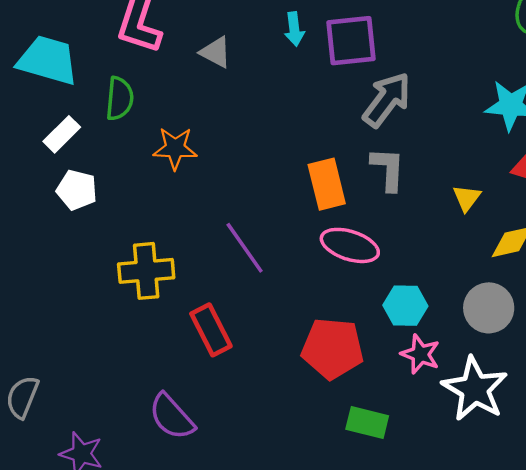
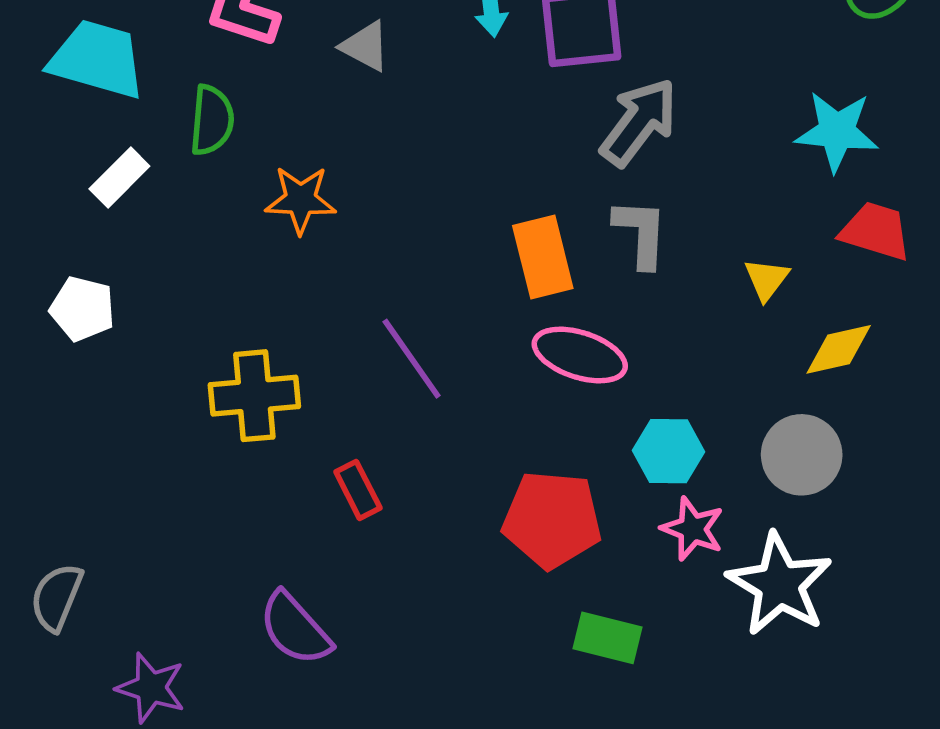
white pentagon: (77, 190) -> (82, 309), moved
red rectangle: (211, 330) -> (358, 490), size x0.7

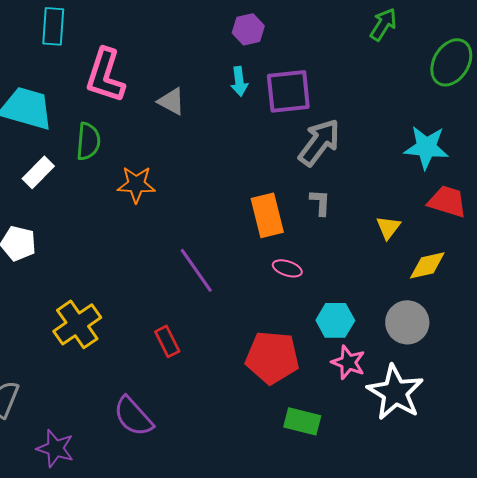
gray L-shape: (641, 233) -> (320, 202), size x0.7
pink ellipse: (580, 355) -> (287, 268), size x0.6
yellow cross: (254, 396) -> (77, 324), moved, turned -30

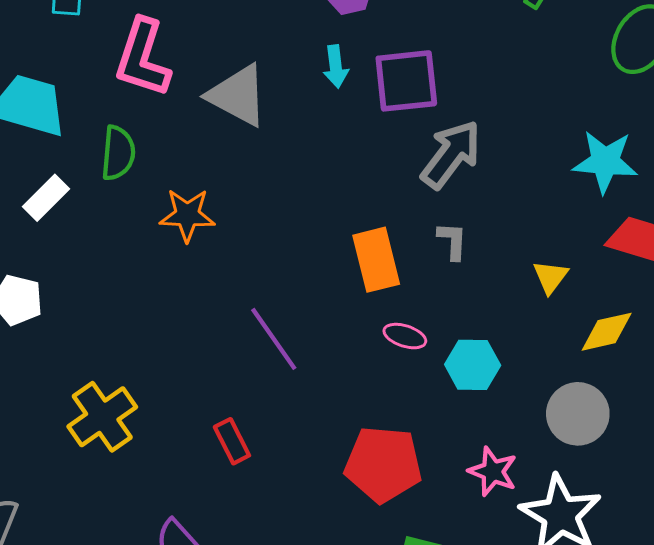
gray triangle: (171, 101) -> (238, 95), size x1.6
cyan hexagon: (335, 320) -> (473, 365), moved

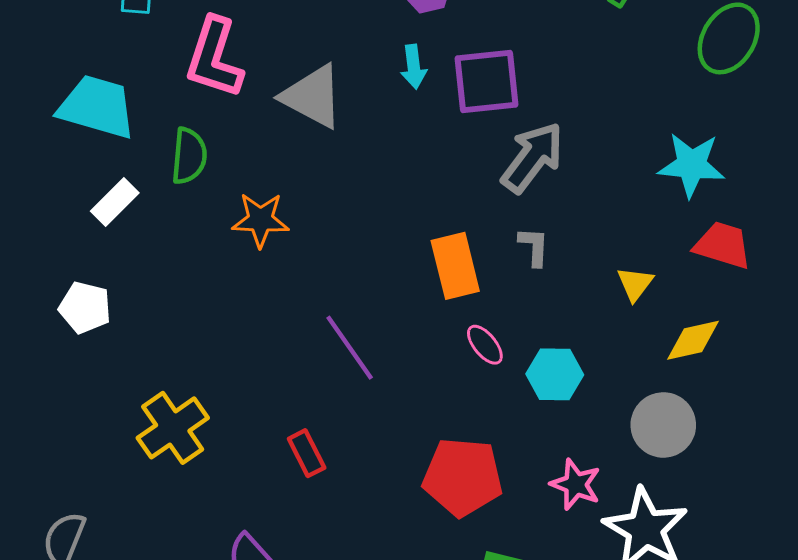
pink ellipse: (405, 336) -> (485, 345), turned 33

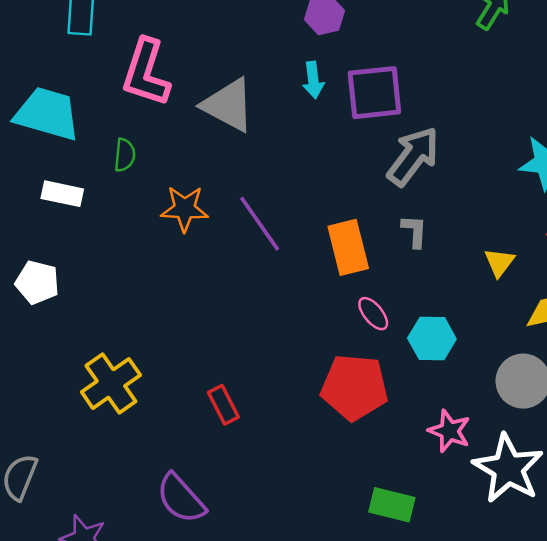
green semicircle: (189, 156) -> (125, 155), size x0.7
white rectangle: (115, 202) -> (62, 194), turned 57
purple line: (350, 348) -> (260, 224), moved
red pentagon: (463, 477) -> (354, 387), moved

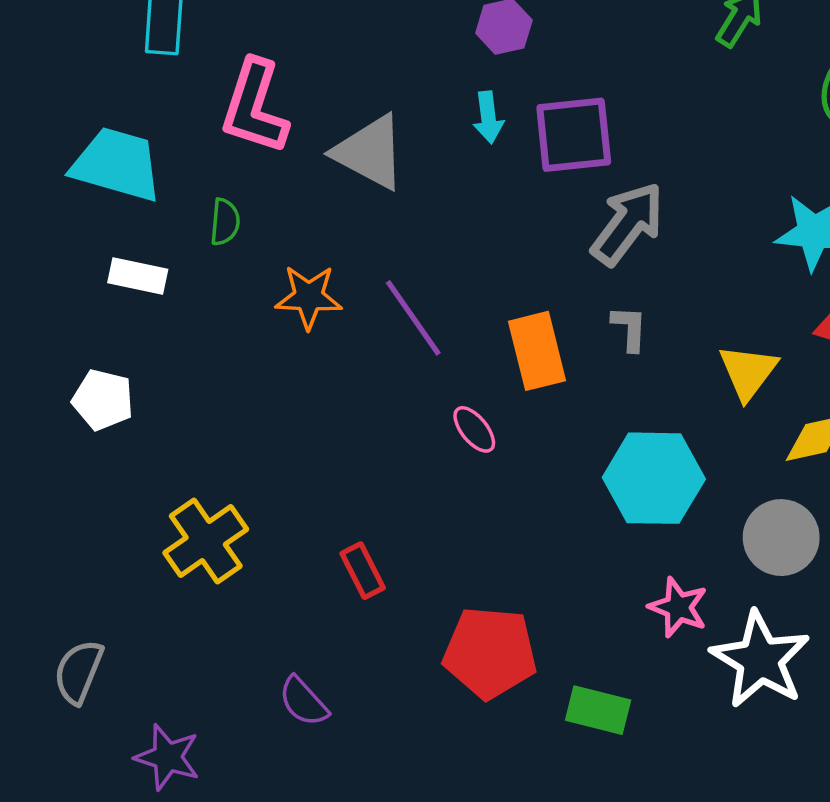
yellow triangle: (499, 262) -> (748, 372), size x1.4
pink ellipse: (373, 314) -> (474, 429), moved
cyan hexagon: (432, 339) -> (654, 478), size x1.5
red pentagon: (354, 387) -> (490, 653), moved
purple semicircle: (181, 498) -> (303, 701), size x0.7

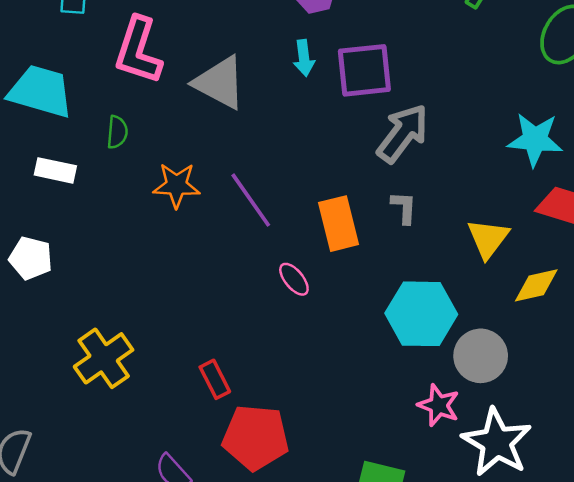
gray circle: (781, 538) -> (481, 356), moved
red pentagon: (490, 653) -> (256, 437), moved

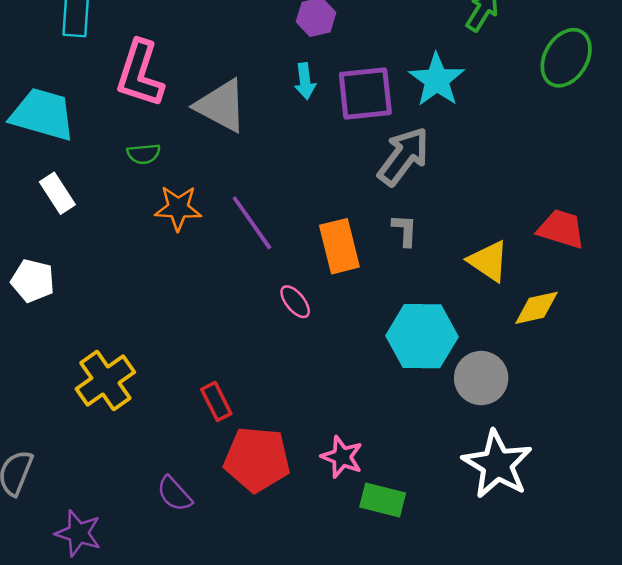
green semicircle: (117, 132) -> (144, 154), moved, turned 80
cyan star: (535, 140) -> (437, 80), moved, turned 30
white rectangle: (55, 170) -> (57, 193), turned 45
yellow triangle: (488, 238) -> (489, 261), turned -33
pink star: (439, 405) -> (342, 457), moved

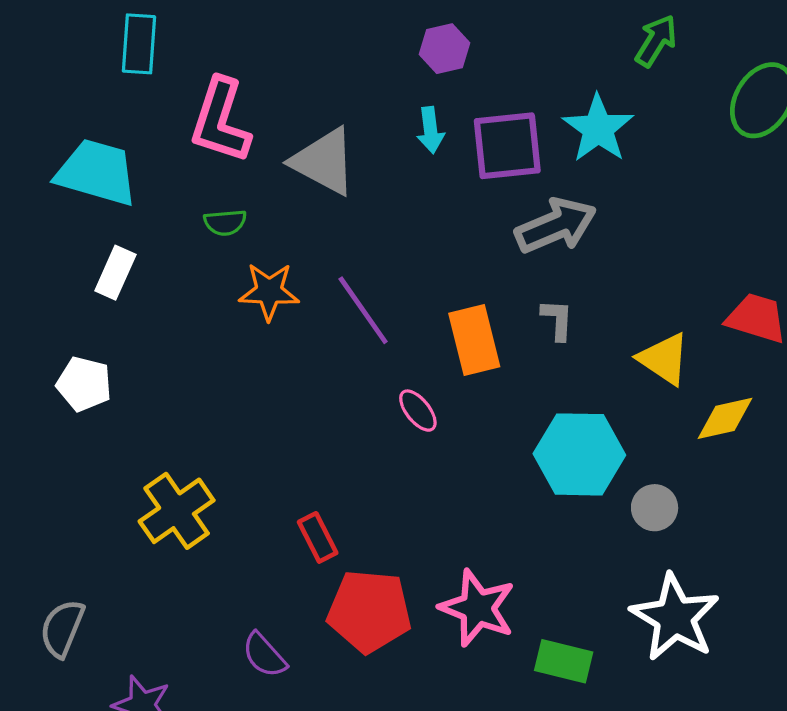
gray arrow: (404, 156) -> (556, 226), turned 30
white rectangle: (57, 193) -> (115, 273), turned 57
gray circle: (481, 378) -> (655, 508), size x0.7
pink star: (342, 457) -> (477, 608), size x1.4
green rectangle: (383, 500) -> (564, 661), moved

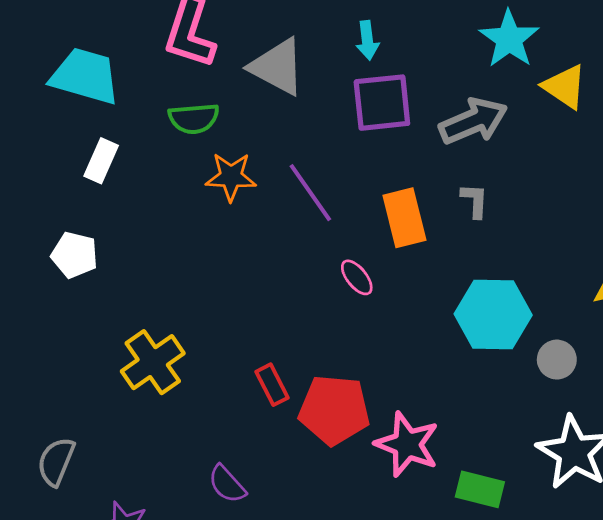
purple square: (507, 146) -> (382, 103), moved
green semicircle: (225, 223) -> (194, 118), size x1.4
yellow triangle: (664, 359) -> (565, 87), moved
red pentagon: (369, 611) -> (334, 410), moved

